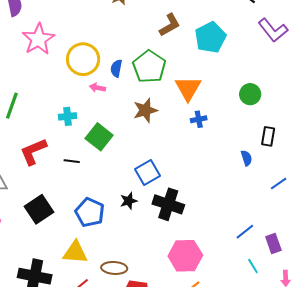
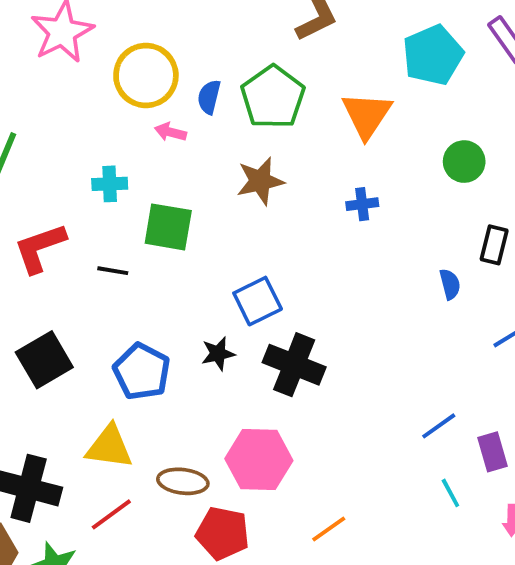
cyan pentagon: (210, 37) -> (433, 55), moved
orange triangle: (188, 88) -> (367, 115), moved
green square: (99, 137) -> (168, 227), turned -32
pink hexagon: (185, 256) -> (259, 460), moved

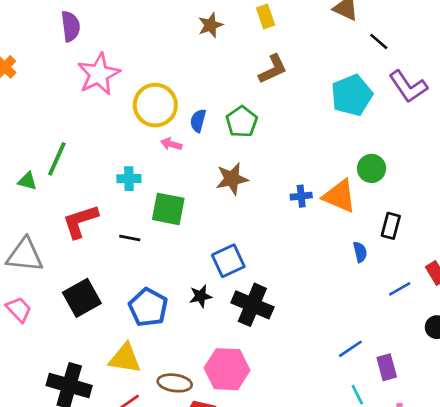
green pentagon: (273, 97) -> (242, 122), size x0.7
orange triangle: (367, 115) -> (340, 196), moved, turned -42

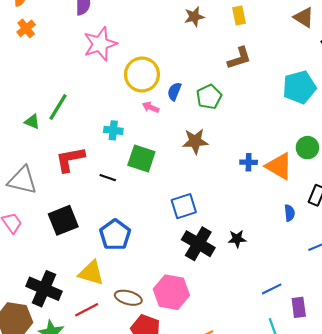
black star: (201, 296) -> (237, 239), moved

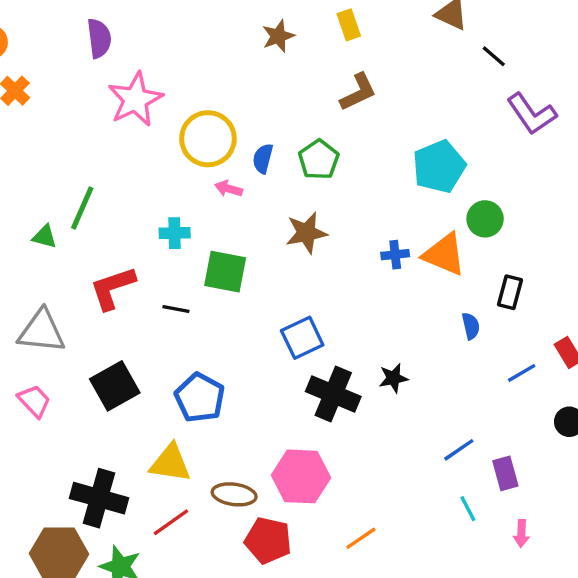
cyan pentagon: (299, 87) -> (439, 167), moved

